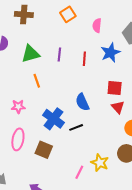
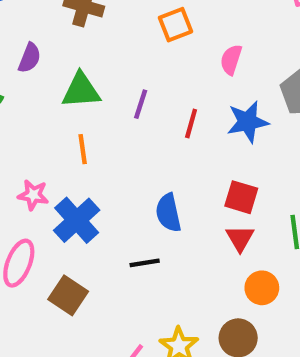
blue cross: (54, 119) -> (77, 220), moved

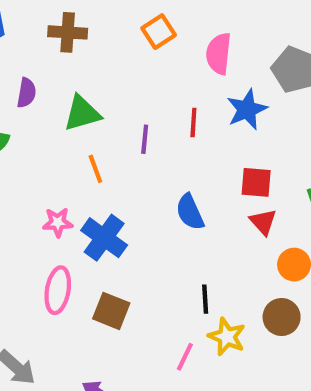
pink semicircle: (231, 60) -> (219, 54), size x1.4
purple line: (141, 104) -> (145, 139), moved
black line: (145, 263) -> (205, 299), moved, turned -72

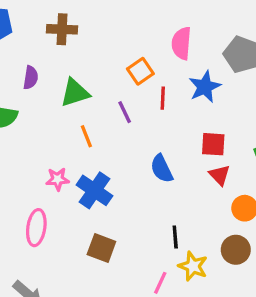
orange square: (159, 32) -> (140, 71), moved
purple line: (145, 139) -> (125, 112), turned -30
pink ellipse: (58, 290) -> (36, 228), moved

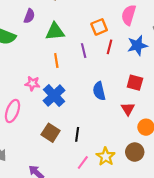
red triangle: (220, 175) -> (128, 109), moved
black line: (175, 237) -> (77, 134), moved

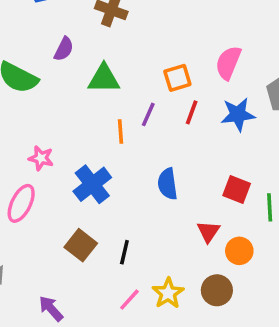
purple line: (84, 51) -> (148, 114), turned 32
orange line: (56, 60) -> (120, 131), moved
pink star: (32, 83) -> (41, 158), moved
red square: (135, 83) -> (237, 190), moved
red triangle: (128, 109) -> (208, 232), moved

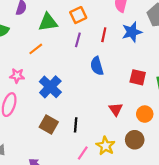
orange square: (177, 78) -> (78, 15), moved
orange line: (120, 131) -> (36, 49), moved, turned 64
blue semicircle: (168, 184) -> (97, 66), moved
red triangle: (208, 232) -> (116, 109), moved

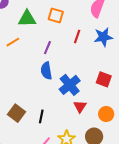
orange square: (78, 15) -> (56, 15), turned 35
purple line: (78, 40) -> (47, 48), moved
blue semicircle: (97, 66) -> (46, 71), moved
blue cross: (50, 87) -> (70, 85), moved

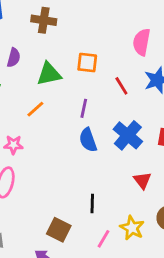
red line: (77, 36) -> (121, 86), turned -40
blue cross: (70, 85) -> (128, 135), moved
brown square: (16, 113) -> (59, 230), moved

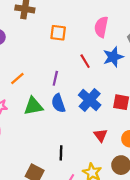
orange square: (87, 63) -> (58, 33), moved
green triangle: (49, 74) -> (33, 106), moved

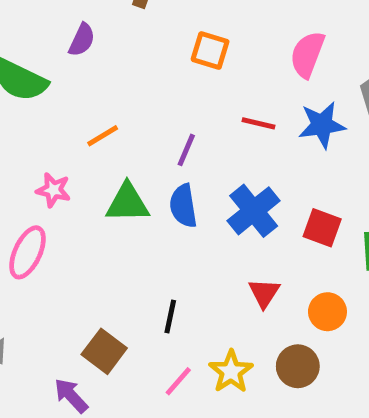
red line: (85, 61) -> (259, 123), turned -56

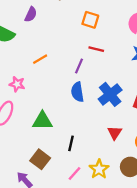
red line: (259, 123) -> (96, 49), moved
green triangle: (127, 203) -> (42, 121), moved

